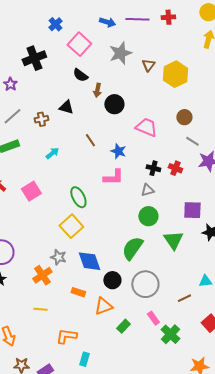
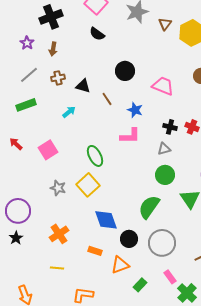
brown arrow: (97, 90) -> (53, 49), moved
black circle: (114, 104) -> (125, 71), moved
black triangle: (66, 107) -> (83, 86), moved
gray star: (58, 257) -> (58, 188), moved

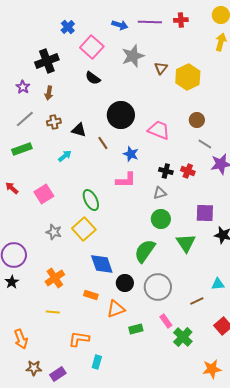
black circle: (125, 71) -> (121, 115), size x1.4
green rectangle: (140, 285) -> (136, 329), turned 32

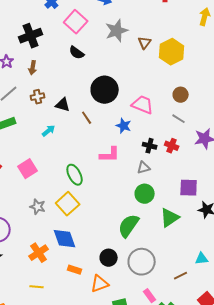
gray line: (205, 144) -> (179, 119), moved
blue star: (131, 154) -> (124, 126), moved
green triangle: (186, 243) -> (170, 218), turned 30
blue diamond: (102, 264) -> (65, 239), moved

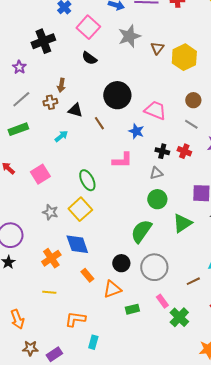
brown arrow: (33, 68) -> (61, 85), moved
orange rectangle: (75, 270) -> (87, 275), turned 32

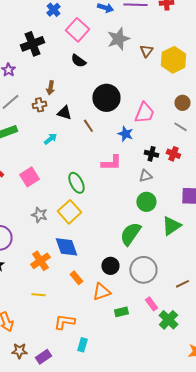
pink trapezoid: (155, 110) -> (144, 113), turned 90

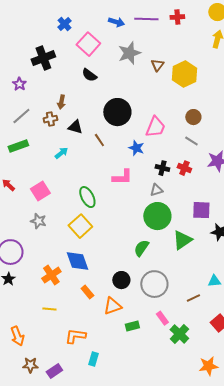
green circle: (146, 202) -> (157, 216), size x1.4
gray star: (39, 215) -> (38, 221), moved
green semicircle: (130, 234) -> (141, 248), size x0.7

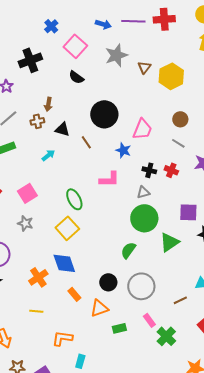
red cross: (177, 17) -> (164, 19), size x1.5

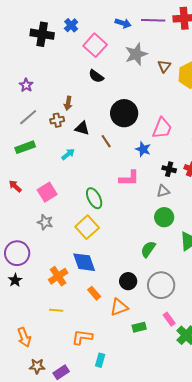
black cross: (30, 60) -> (42, 34), moved, turned 30
green circle: (144, 218) -> (164, 217), size x0.7

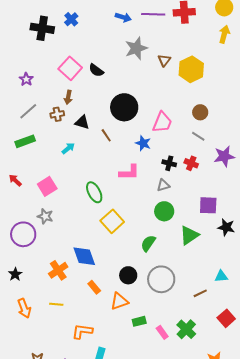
pink square: (95, 45) -> (70, 68), moved
yellow square: (87, 227) -> (112, 221), moved
purple circle: (17, 253) -> (23, 234), moved
pink rectangle: (169, 319) -> (162, 332), moved
orange arrow: (24, 337) -> (24, 308), moved

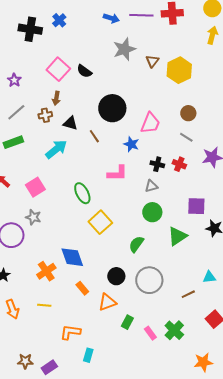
cyan arrow: (68, 148) -> (56, 149), size x1.6
green rectangle: (139, 321) -> (127, 322), turned -48

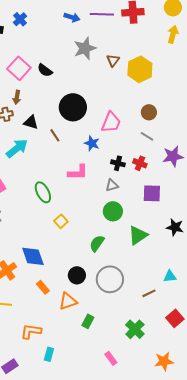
purple square: (196, 206) -> (152, 193), moved
yellow square: (100, 222) -> (61, 221), size x0.6
pink rectangle: (150, 333) -> (111, 358), moved

